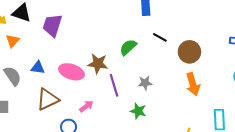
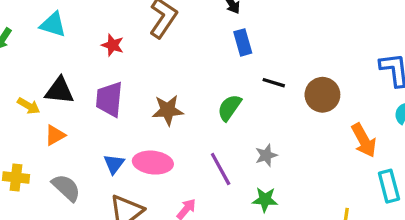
orange triangle: (13, 41) -> (55, 135), turned 32
brown star: (98, 64) -> (168, 110), moved
blue triangle: (38, 68) -> (114, 164), moved, turned -48
orange arrow: (193, 84) -> (364, 140), moved

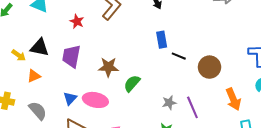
blue rectangle: (243, 42) -> (162, 40), moved
green semicircle: (229, 108) -> (132, 83), moved
purple line: (221, 169) -> (192, 107), moved

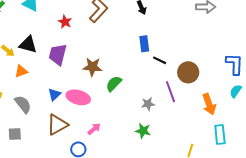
purple line: (192, 107) -> (170, 92), moved

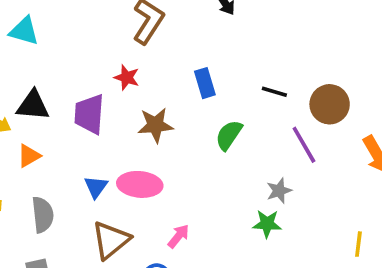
red star: (65, 22) -> (127, 77), moved
blue rectangle: (144, 44) -> (205, 83), moved
green semicircle: (114, 84) -> (229, 135), moved
gray semicircle: (23, 104) -> (43, 215), turned 42
gray star: (148, 104) -> (279, 191), moved

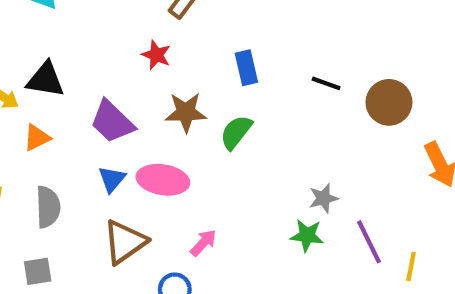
purple trapezoid: (89, 114) -> (112, 122), moved, turned -54
green semicircle: (229, 135) -> (236, 132), moved
purple line: (304, 145) -> (369, 242), moved

